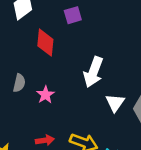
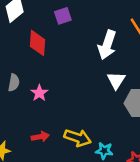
white arrow: (93, 72) -> (107, 45), moved
white triangle: (115, 103) -> (116, 80), moved

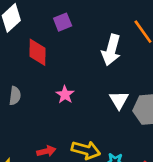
white triangle: (116, 80) -> (119, 100), moved
pink star: (39, 93) -> (65, 95), moved

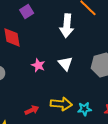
white triangle: (119, 100) -> (65, 64), moved

